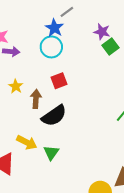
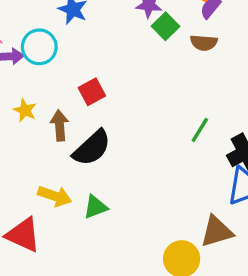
cyan circle: (51, 47) -> (39, 47), moved
green triangle: (51, 153) -> (96, 207), turned 42

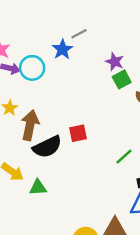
red square: (92, 92) -> (78, 133), moved
brown arrow: (60, 126) -> (30, 125), size x1.4

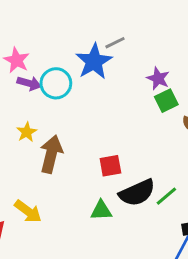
blue star: (62, 49) -> (94, 61), size x1.4
black semicircle: (47, 147) -> (137, 193), moved
green triangle: (38, 187) -> (101, 210), moved

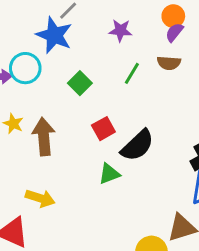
green square: (166, 101) -> (80, 83), moved
green line: (166, 196) -> (132, 73), moved

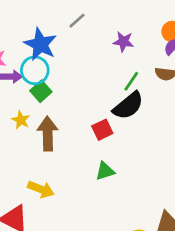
blue star: (54, 35) -> (40, 44), moved
green square: (80, 83) -> (41, 91), moved
black semicircle: (137, 145) -> (128, 106), moved

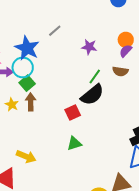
brown arrow: (48, 134) -> (31, 102), moved, size x0.7

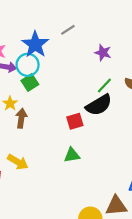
brown arrow: (31, 102) -> (21, 118), moved

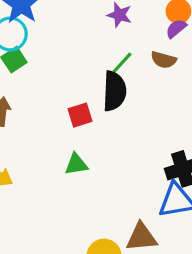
black semicircle: (99, 105) -> (114, 91), turned -56

